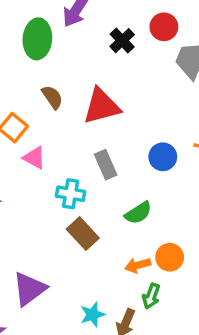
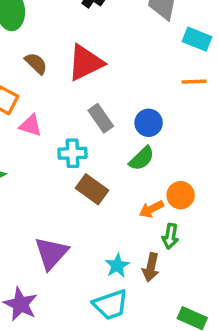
blue circle: (163, 157) -> (149, 123), moved

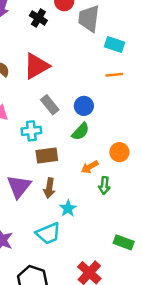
brown rectangle: (92, 189) -> (47, 156), turned -40
orange circle: (181, 195) -> (119, 152), moved
purple triangle: (51, 253) -> (19, 186), moved
brown arrow: (151, 267) -> (49, 188), moved
cyan trapezoid: (110, 305) -> (48, 233), moved

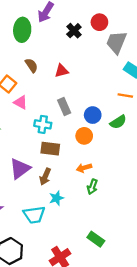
red triangle: (36, 66) -> (62, 71), size x0.6
green semicircle: (81, 131) -> (118, 122), moved
orange circle: (119, 152) -> (84, 136), moved

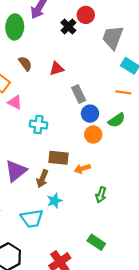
red circle: (99, 22) -> (86, 15), moved
gray rectangle: (64, 106) -> (79, 94), moved
orange circle: (84, 136) -> (93, 134), moved
brown rectangle: (50, 149) -> (58, 158), moved
green arrow: (92, 187) -> (101, 195), moved

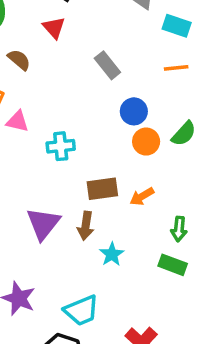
red triangle: (57, 68) -> (54, 28), moved, turned -42
gray rectangle: (79, 94) -> (107, 65), moved
green semicircle: (117, 120) -> (184, 134), moved
cyan trapezoid: (32, 218) -> (81, 310), moved
green rectangle: (96, 242) -> (173, 265), moved

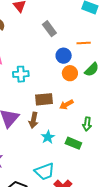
orange line: (176, 68) -> (84, 43), moved
green rectangle: (173, 265) -> (73, 143), moved
cyan trapezoid: (81, 310) -> (45, 172), moved

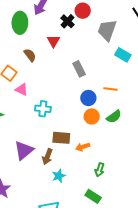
green rectangle: (73, 143) -> (93, 196), moved

